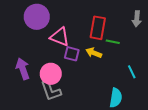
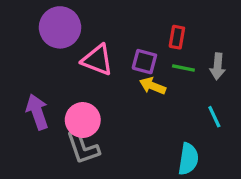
gray arrow: (137, 19) -> (218, 66), moved
red rectangle: (98, 28) -> (177, 37), moved, size x0.6
purple square: (72, 54) -> (144, 62), moved

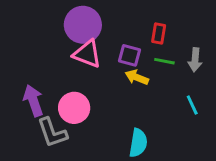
purple circle: (60, 27) -> (83, 25), moved
gray L-shape: (83, 148) -> (52, 133), moved
cyan semicircle: (188, 159) -> (138, 143), moved

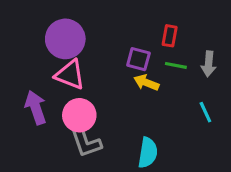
purple circle: (83, 25) -> (65, 39), moved
pink triangle: (87, 54) -> (70, 75), moved
gray L-shape: (52, 133) -> (86, 142), moved

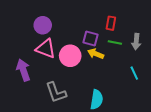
purple circle: (65, 39) -> (43, 25), size x0.7
pink circle: (79, 115) -> (70, 56), moved

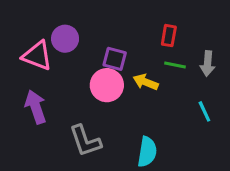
purple square: (91, 38) -> (115, 59), moved
pink triangle: (46, 49) -> (37, 56), moved

